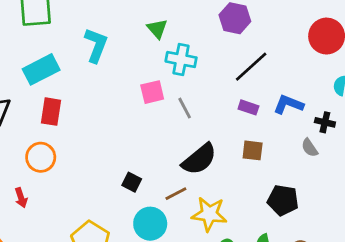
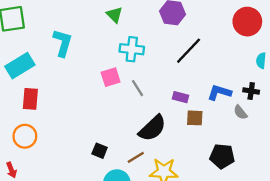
green triangle: (157, 29) -> (114, 15), moved
blue L-shape: (288, 104) -> (219, 92), moved
purple rectangle: (248, 107) -> (181, 97), moved

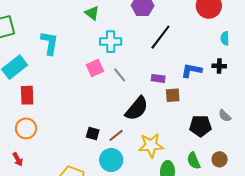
gray semicircle: (240, 112) -> (225, 116), moved
brown line: (136, 157) -> (116, 135), moved

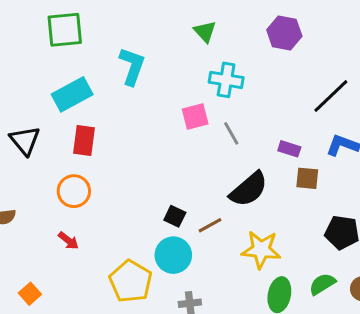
black line: (160, 37) -> (331, 96), moved
red arrow: (18, 159) -> (68, 241), moved, turned -32
cyan circle: (111, 160) -> (173, 255), moved
green semicircle: (194, 161) -> (322, 284), turned 72

